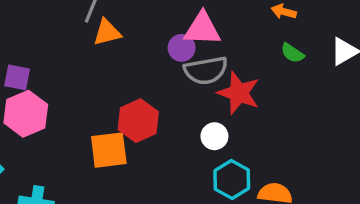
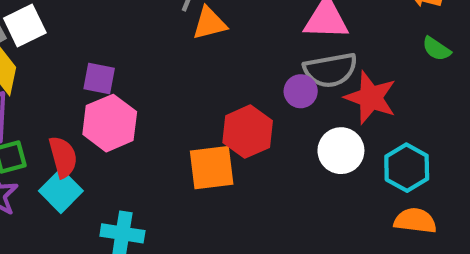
purple circle: (182, 48) -> (301, 91), moved
white circle: (214, 136) -> (341, 151), size x1.4
cyan hexagon: (232, 180) -> (407, 168), moved

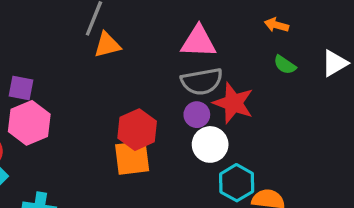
purple circle: (301, 91) -> (197, 115), moved
orange square: (212, 168) -> (132, 158), moved
cyan hexagon: (407, 168) -> (237, 183), moved

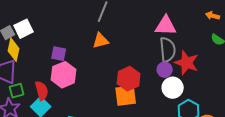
orange triangle: (107, 45) -> (101, 41), moved
gray semicircle: (202, 81) -> (168, 50), turned -85

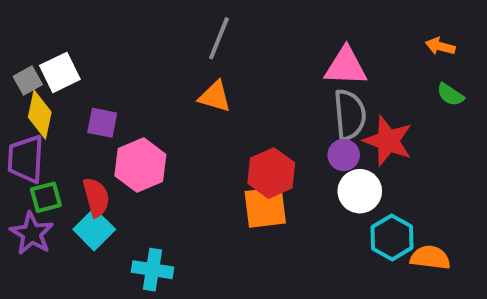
orange triangle: (101, 41) -> (215, 97), turned 30
purple square: (59, 54) -> (102, 123), moved

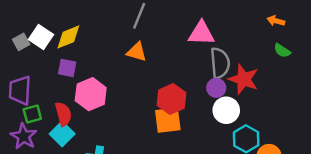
pink triangle: (346, 66) -> (201, 33), moved
white square: (60, 72) -> (41, 37), turned -30
yellow diamond: (40, 115) -> (68, 37), moved, turned 56

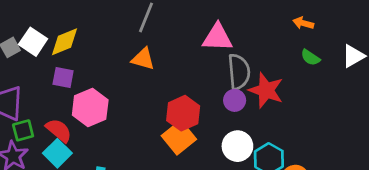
white circle: (226, 110) -> (237, 146), moved
red semicircle: (63, 114) -> (59, 130), turned -35
orange square: (168, 120) -> (179, 138), turned -32

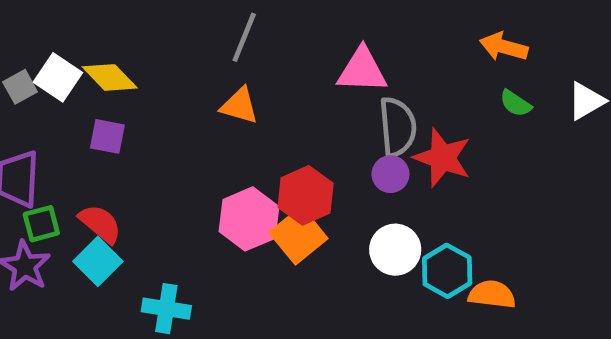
orange arrow: (303, 23) -> (504, 47), size x1.4
yellow diamond: (65, 42) -> (110, 77), turned 68
pink hexagon: (90, 107) -> (249, 219), moved

